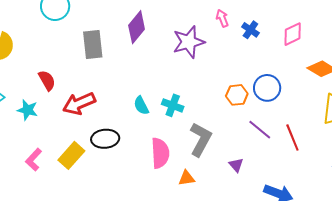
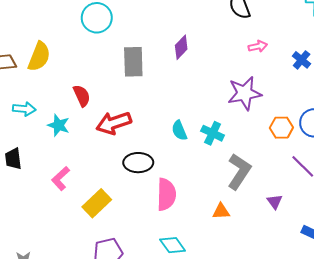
pink arrow: (222, 18) -> (258, 46), moved, turned 96
purple diamond: (137, 27) -> (181, 47), size x0.7
purple star: (189, 42) -> (245, 93), moved
pink semicircle: (160, 153) -> (166, 194), moved
yellow rectangle: (71, 155) -> (97, 203), moved

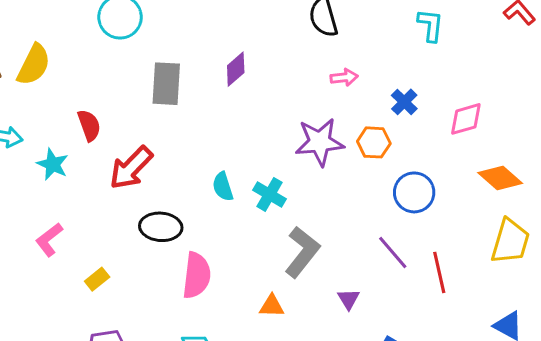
red arrow: (114, 123) -> (131, 168), turned -32
orange hexagon: (281, 128) -> (374, 142), moved
yellow rectangle: (97, 203) -> (97, 279), size x0.6

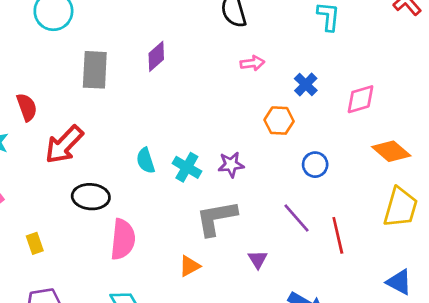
purple star: (320, 142) -> (231, 165), moved, size x0.6
blue circle: (414, 192) -> (315, 165), size x0.7
gray L-shape: (302, 252) -> (216, 218), turned -138
yellow rectangle: (97, 279) -> (35, 243), turned -70
orange triangle: (272, 306) -> (190, 266), turned -30

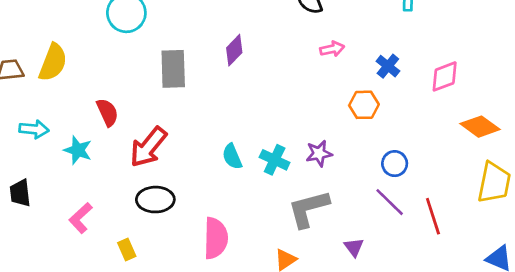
blue circle: (315, 165) -> (395, 164), moved
black ellipse: (91, 197) -> (155, 200), moved

